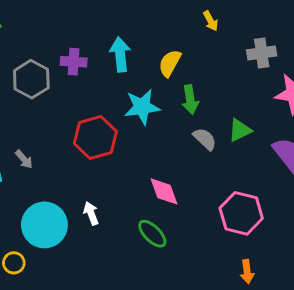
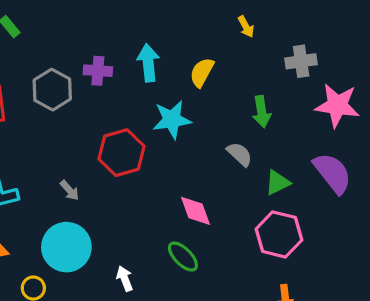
green arrow: (190, 100) -> (262, 112), moved
green triangle: (240, 130) -> (277, 183), moved
gray arrow: (24, 159) -> (70, 190), moved
white arrow: (91, 213) -> (125, 279), moved

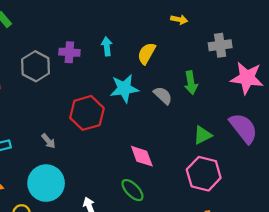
yellow arrow: (246, 27) -> (179, 20), turned -49
cyan arrow: (148, 63) -> (107, 46), size x0.7
gray semicircle: (240, 154) -> (163, 95), moved

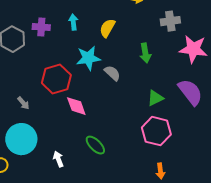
gray semicircle: (163, 95) -> (112, 73), moved
pink diamond: (142, 156) -> (76, 106), moved

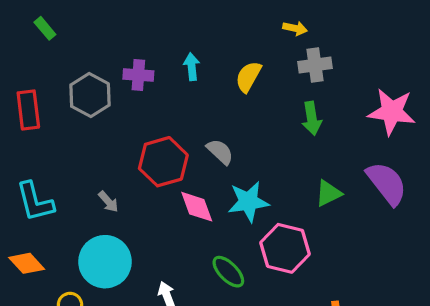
gray cross: (170, 21) -> (315, 65), moved
cyan star: (88, 58) -> (248, 202), moved
gray semicircle: (112, 73) -> (220, 152), moved
pink hexagon: (156, 131) -> (285, 248), moved

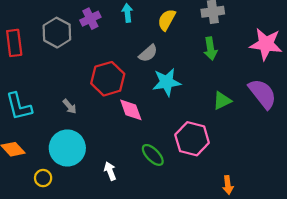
purple cross: (138, 75) -> (90, 19), turned -30
gray semicircle: (220, 152) -> (148, 53), moved, turned 96
cyan star: (248, 202) -> (167, 82), moved

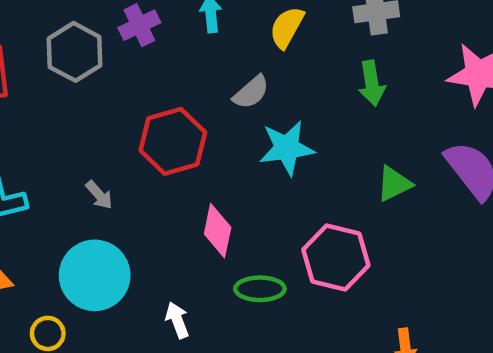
pink diamond: (131, 110) -> (218, 231), moved, turned 32
green ellipse: (153, 155) -> (260, 289), turned -45

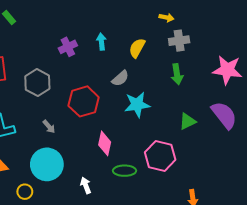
gray hexagon: (75, 52) -> (37, 83), moved

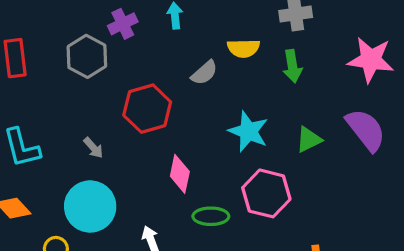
yellow semicircle: (137, 48) -> (243, 48), moved, turned -120
gray hexagon: (37, 83) -> (87, 56), moved
cyan star: (137, 105) -> (248, 131), moved, turned 30

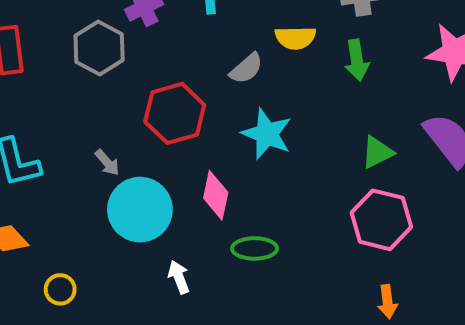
cyan star: (248, 131) -> (267, 134), moved
pink hexagon: (266, 193) -> (381, 220), moved
cyan circle: (90, 206) -> (140, 210), moved

